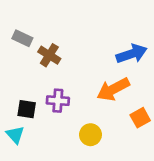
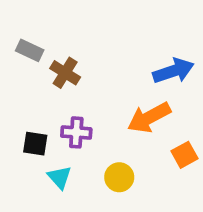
cyan triangle: (15, 135) -> (60, 177), moved

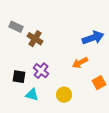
orange arrow: (149, 118) -> (80, 63), size x0.7
purple cross: (76, 132) -> (41, 71), turned 35
cyan triangle: (60, 177) -> (32, 95), turned -32

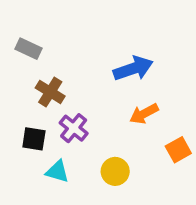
blue arrow: (93, 38) -> (133, 69), moved
brown cross: (35, 39) -> (50, 92), moved

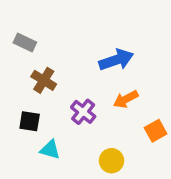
purple cross: (74, 128) -> (83, 112), moved
yellow circle: (115, 171) -> (111, 161), moved

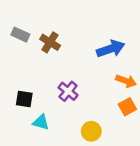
blue arrow: (116, 60) -> (111, 49), moved
brown cross: (44, 80) -> (50, 42), moved
orange arrow: (126, 99) -> (126, 81), moved, turned -132

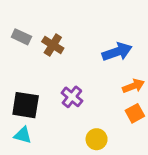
orange arrow: (126, 81) -> (133, 86), turned -42
black square: (24, 99) -> (26, 105), size x1.5
cyan triangle: (41, 122) -> (23, 135), moved

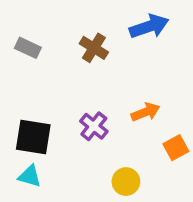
brown cross: (53, 45) -> (94, 48), moved
blue arrow: (117, 52) -> (149, 26), moved
orange arrow: (133, 86) -> (146, 112), moved

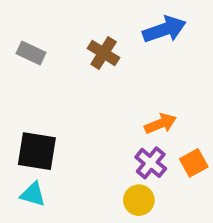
purple cross: (94, 126) -> (151, 163), moved

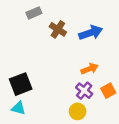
blue arrow: (164, 29) -> (91, 33), moved
gray rectangle: (31, 53) -> (34, 13), moved, turned -48
black square: (37, 151) -> (21, 84), turned -30

